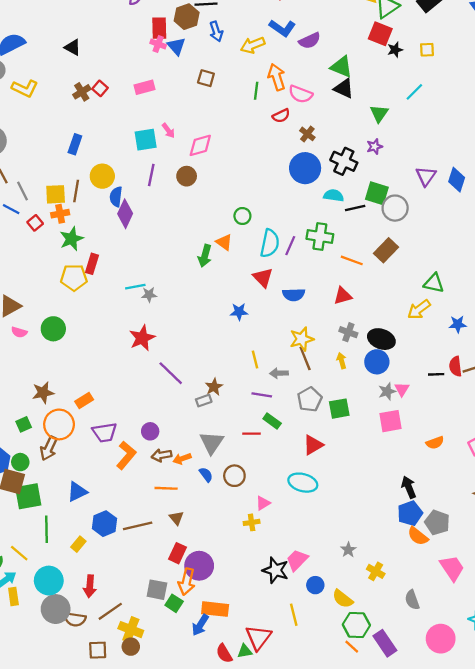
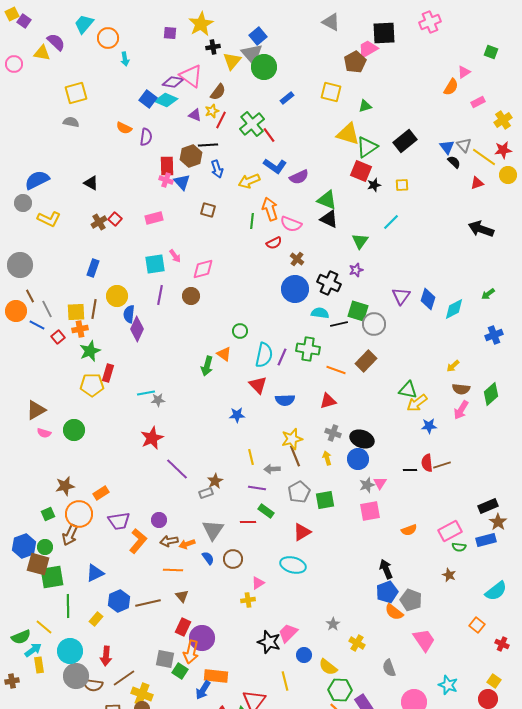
yellow arrow: (419, 309) -> (417, 403), moved

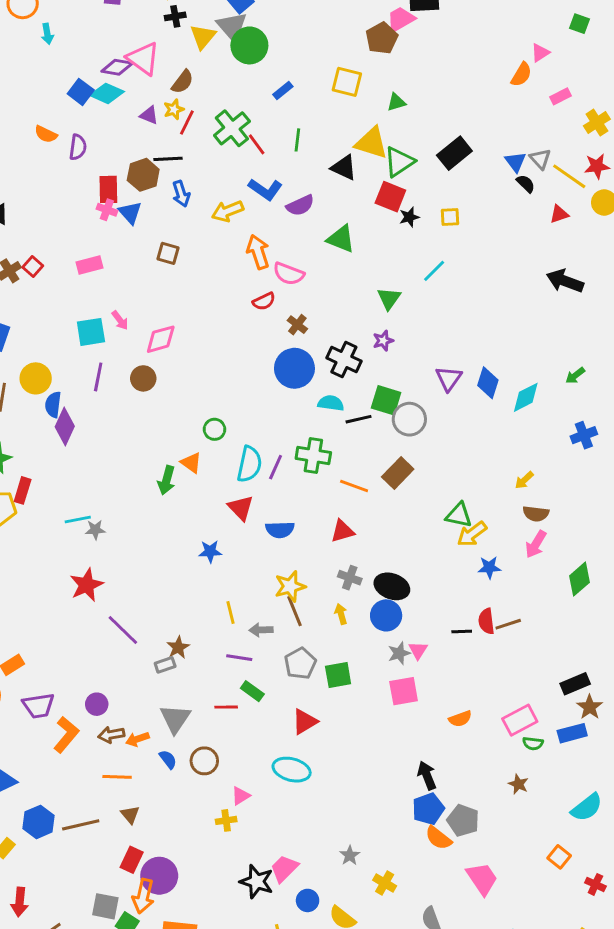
black triangle: (329, 219) -> (344, 168), moved
green line: (252, 221) -> (297, 140), moved
green diamond: (491, 394) -> (579, 579), moved

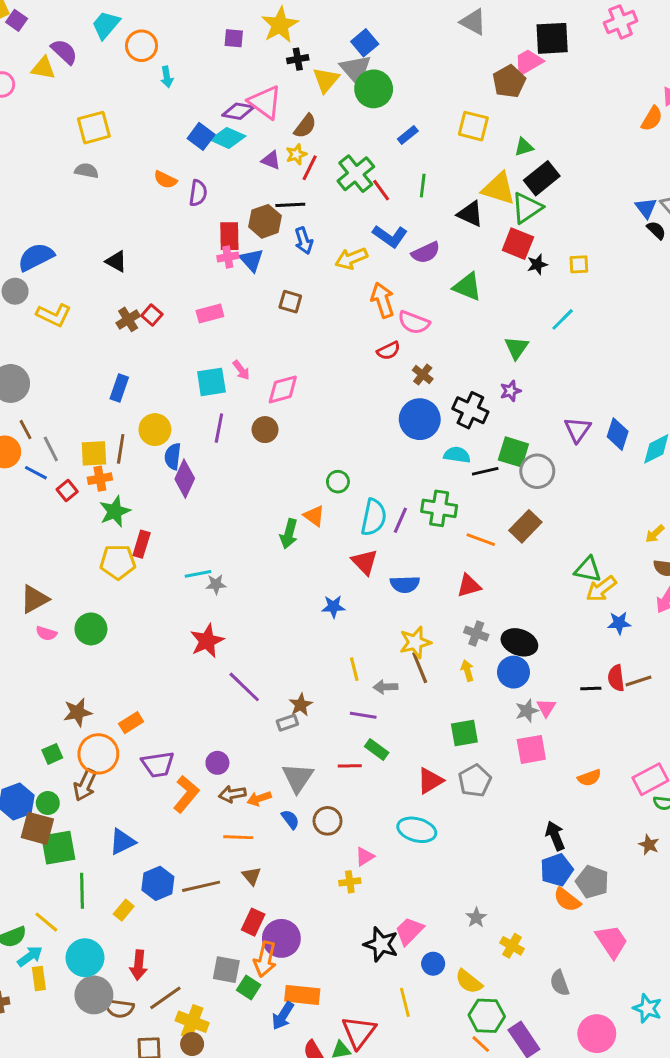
black rectangle: (454, 153) -> (542, 178), moved
pink cross: (107, 210) -> (228, 257), turned -30
gray pentagon: (300, 663) -> (475, 781), moved

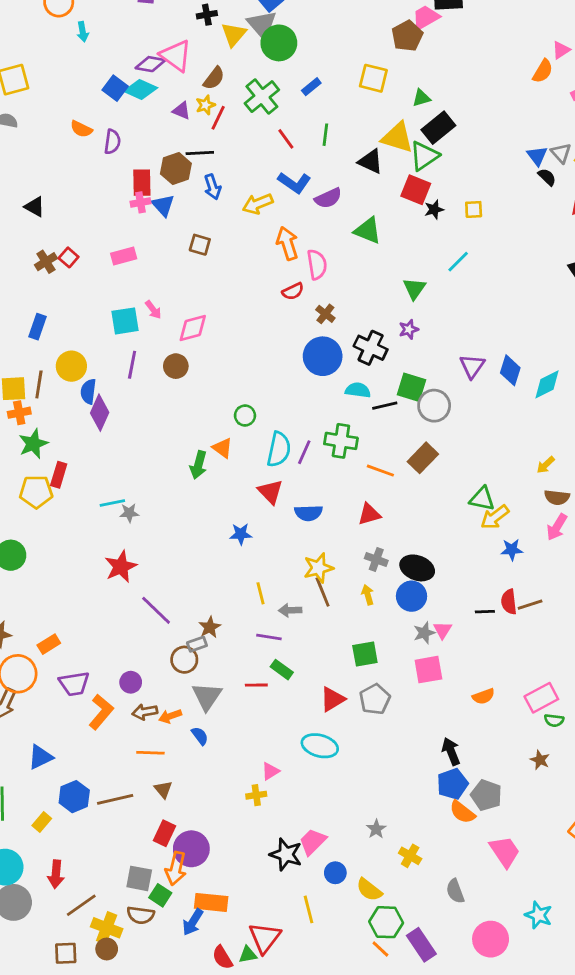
green cross: (356, 174) -> (262, 97), moved
pink semicircle: (414, 322) -> (317, 265), turned -120
brown circle: (328, 821) -> (184, 660), moved
brown semicircle: (119, 1008) -> (141, 915), moved

